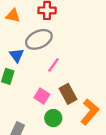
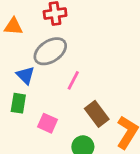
pink square: (42, 96) -> (48, 123), moved

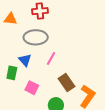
gray ellipse: (50, 51) -> (36, 37), turned 30
blue triangle: (25, 75) -> (25, 60), moved

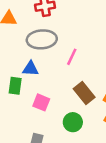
pink line: (51, 58) -> (72, 57), moved
blue triangle: (25, 60) -> (31, 69), turned -40

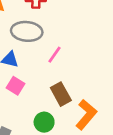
pink square: (41, 102) -> (15, 86), moved

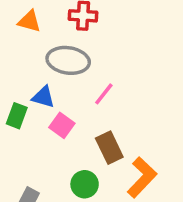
pink square: (15, 86) -> (62, 125), moved

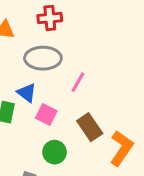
blue triangle: (43, 97) -> (27, 93), turned 30
green circle: (85, 184) -> (55, 152), moved

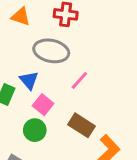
brown rectangle: (90, 127) -> (82, 125), turned -35
green circle: (55, 152) -> (35, 130), moved

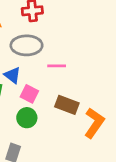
pink line: (79, 80) -> (57, 66), turned 60

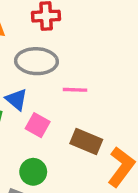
green circle: (27, 118) -> (33, 172), moved

